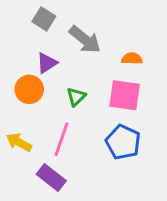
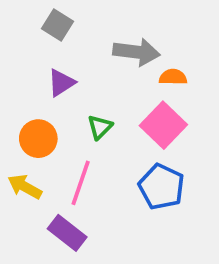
gray arrow: (85, 39) -> (136, 52), moved, turned -32
orange circle: (29, 89) -> (38, 139), moved
pink square: (125, 95) -> (163, 125), turned 36

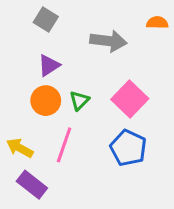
orange semicircle: (173, 77) -> (157, 23), moved
orange circle: (38, 139) -> (46, 101), moved
purple rectangle: (67, 233) -> (32, 185), moved

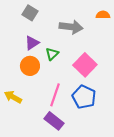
green triangle: (79, 101) -> (52, 54), moved
pink line: (64, 145) -> (55, 95), moved
purple rectangle: (32, 185) -> (54, 121), moved

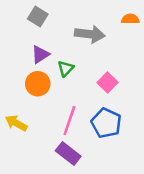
pink square: (85, 65) -> (108, 82), size x0.7

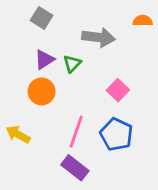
green triangle: (66, 68) -> (72, 64), moved

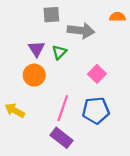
gray square: (42, 18) -> (51, 15), moved, turned -36
purple triangle: (44, 60) -> (36, 49), turned -30
blue pentagon: (116, 134) -> (96, 110), turned -30

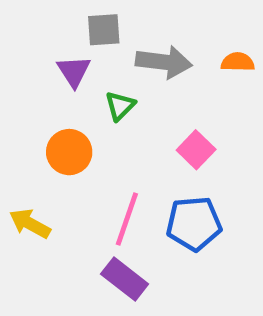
orange semicircle: (118, 17) -> (238, 62), moved
purple triangle: (36, 49) -> (74, 71), moved

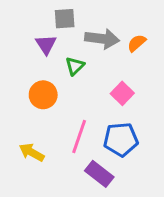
orange semicircle: (238, 62) -> (137, 43), moved, turned -42
yellow arrow: (30, 224) -> (32, 152), moved
purple rectangle: (125, 279) -> (99, 174), moved

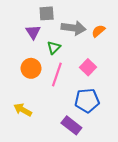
pink line: (79, 137) -> (57, 75), moved

